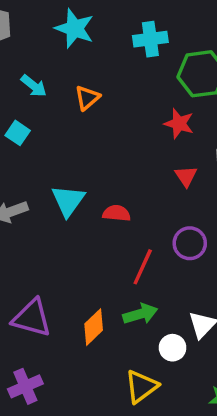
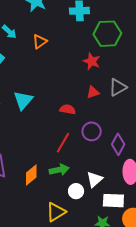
red triangle: (186, 176) -> (93, 92), turned 40
red semicircle: (117, 213) -> (68, 109), moved

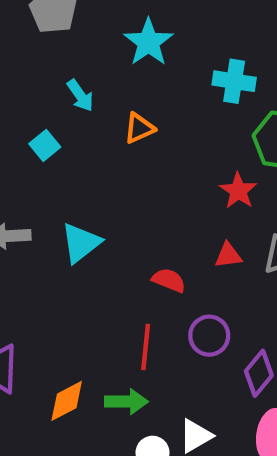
red line: (63, 143) -> (146, 347), turned -35

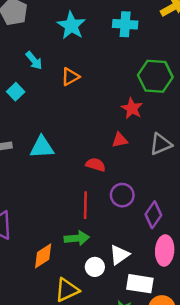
cyan cross: (234, 81) -> (125, 24), moved
cyan triangle: (81, 243) -> (42, 147), turned 40
red triangle: (228, 255) -> (120, 140), moved
orange diamond: (67, 401) -> (43, 256), moved

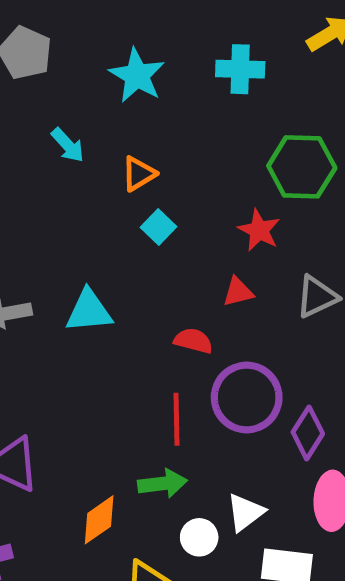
cyan square: (16, 92) -> (159, 227), moved
purple circle: (122, 195) -> (247, 397), size x1.5

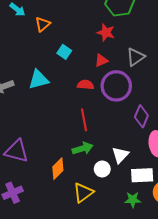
orange triangle: (139, 174) -> (43, 24), moved
cyan square: (159, 227) -> (64, 52), moved
purple circle: (247, 397) -> (116, 86), moved

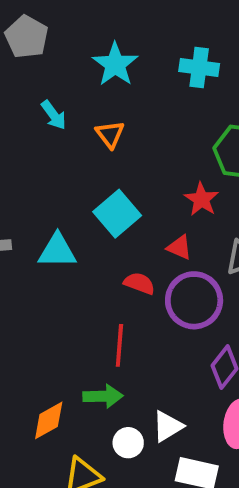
orange triangle: (43, 24) -> (110, 134), moved, turned -42
cyan square: (64, 52) -> (117, 214), size x1.6
red triangle: (101, 61) -> (179, 247), turned 32

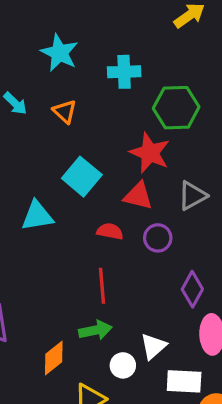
cyan cross: (199, 67) -> (124, 72), moved
red star: (201, 199) -> (150, 153), size x1.4
red triangle: (179, 247) -> (138, 196), size x1.4
purple circle: (194, 300) -> (158, 238), size x0.6

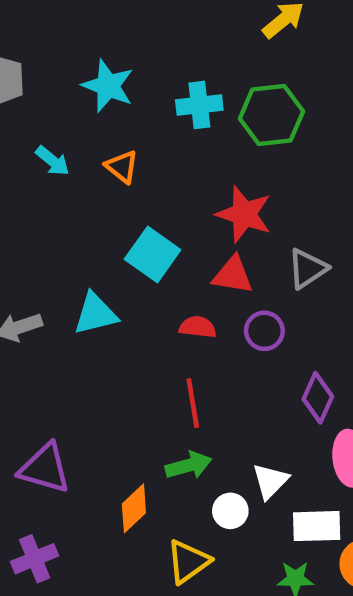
green hexagon: (176, 108) -> (271, 115), moved

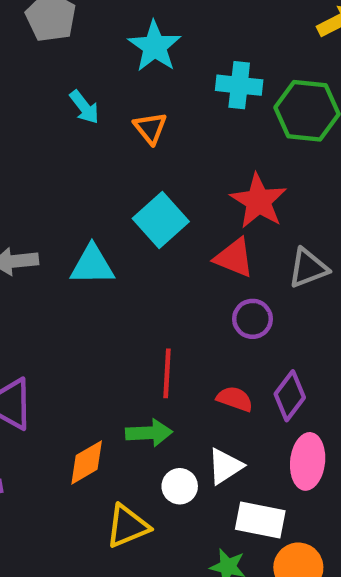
red semicircle: (198, 327) -> (235, 399), moved

